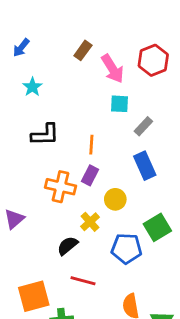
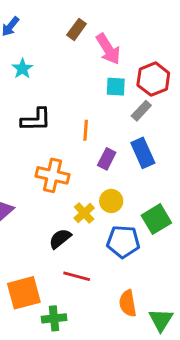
red hexagon: (153, 60) -> (153, 79), moved
purple rectangle: (90, 175) -> (107, 159), moved
yellow circle: (115, 199) -> (111, 201), moved

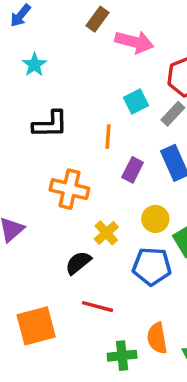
pink arrow: (108, 49) -> (134, 42), turned -44
cyan square: (116, 87) -> (136, 101), moved, turned -30
yellow circle: (111, 201) -> (155, 219), moved
green cross: (54, 318) -> (122, 356), moved

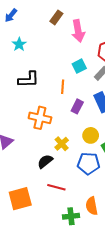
pink arrow: (134, 42) -> (78, 31), turned 65

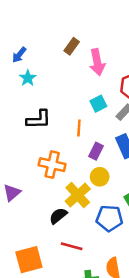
blue arrow: (11, 15) -> (19, 55), moved
yellow circle: (91, 135) -> (100, 177), moved
yellow cross: (62, 144) -> (78, 195), size x1.5

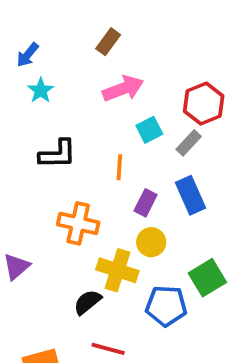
pink arrow: (97, 62) -> (123, 89), moved, turned -100
yellow cross: (78, 195) -> (117, 270), turned -30

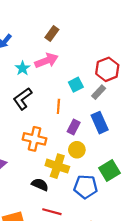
pink arrow: (123, 89) -> (46, 61), moved
cyan star: (41, 90) -> (23, 68), moved
black L-shape: (58, 154) -> (23, 99), turned 145
black semicircle: (87, 302) -> (40, 185), turned 63

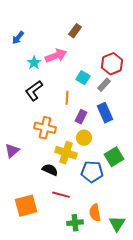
brown rectangle: (52, 33) -> (75, 31), moved
cyan square: (76, 85) -> (83, 78), turned -32

